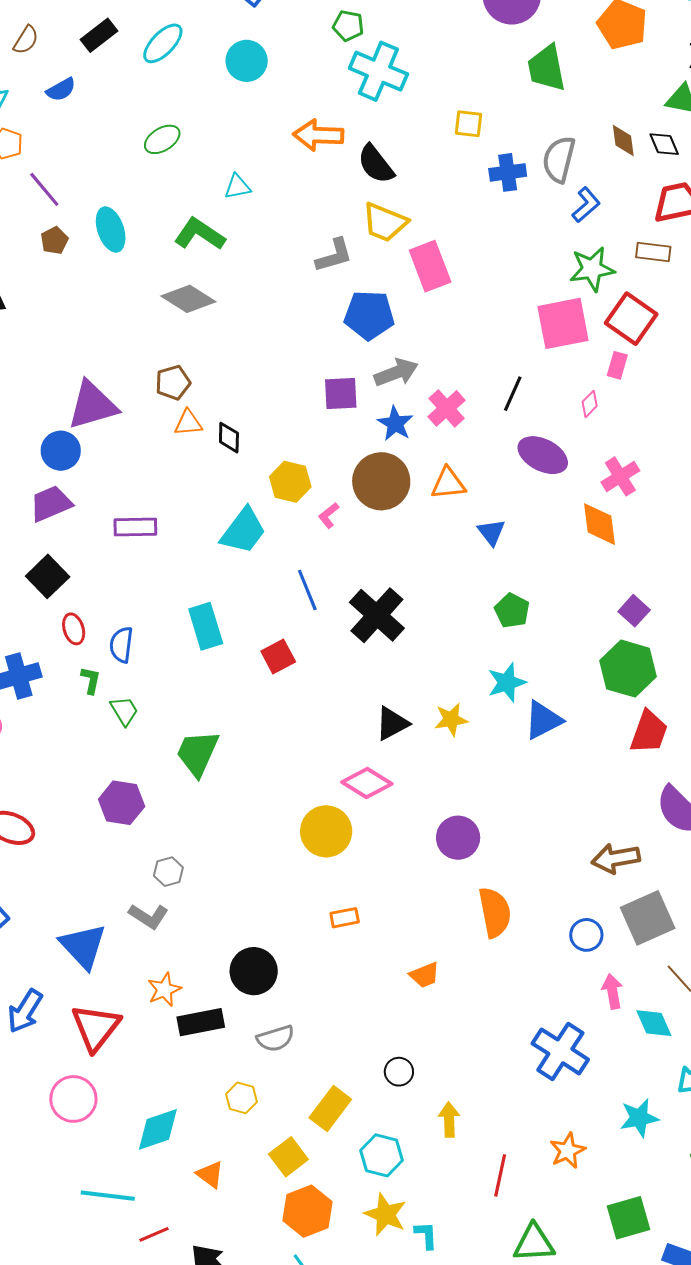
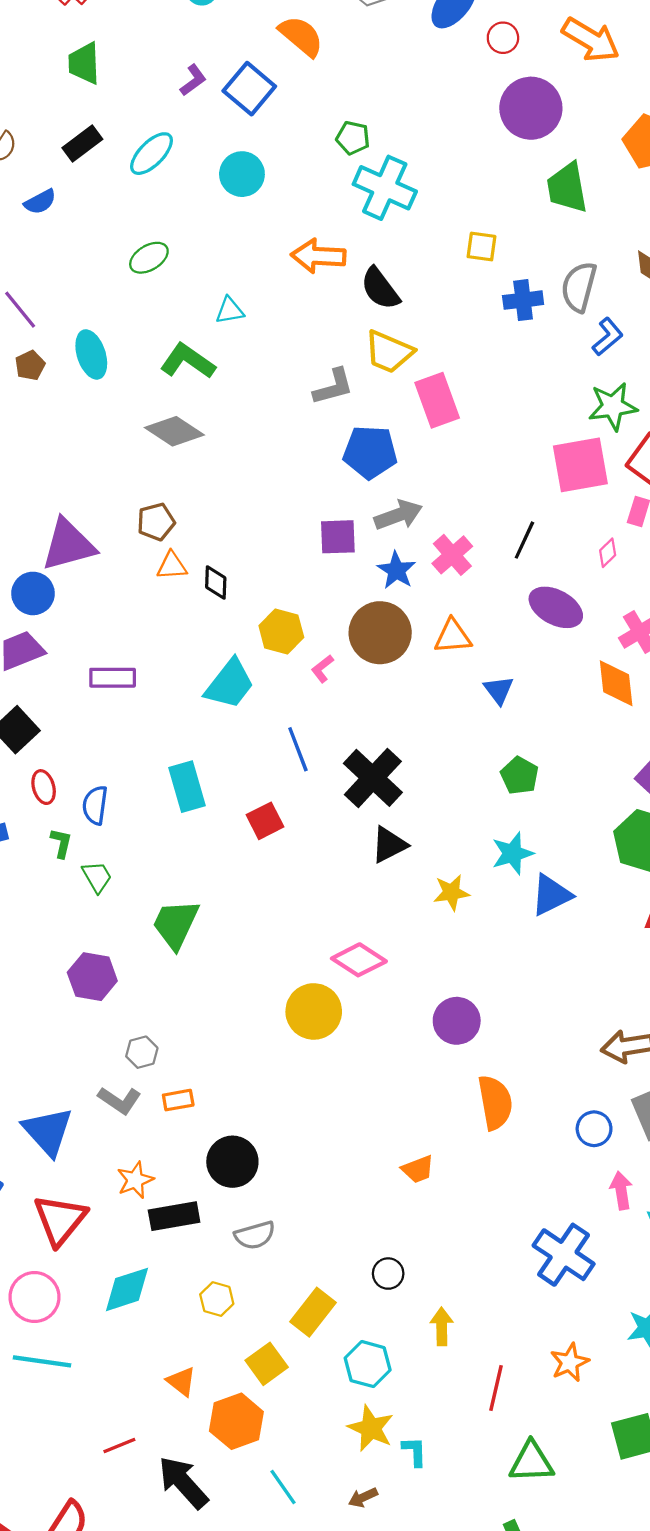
black triangle: (392, 723) -> (389, 845), moved
orange rectangle: (345, 918) -> (178, 1100), moved
cyan diamond: (158, 1129) -> (127, 1289), moved
cyan line: (108, 1196) -> (42, 1361), moved
orange hexagon: (307, 1211) -> (236, 1421), moved

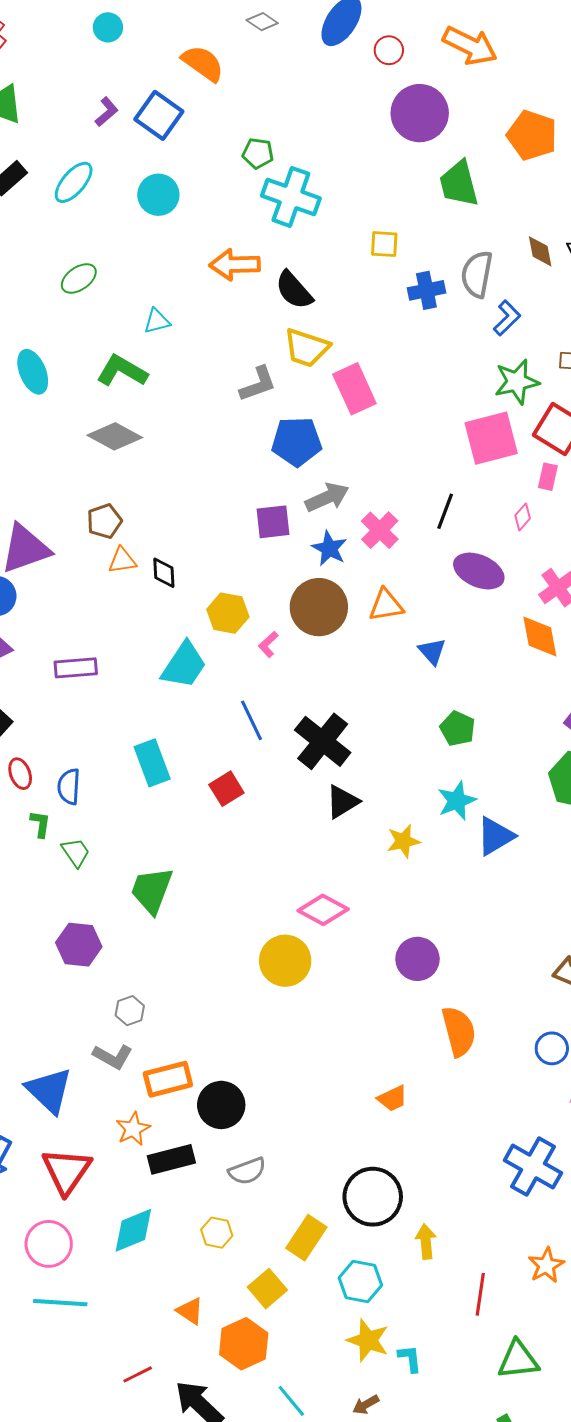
orange rectangle: (178, 1100) -> (168, 1079), moved, size x1.6
black circle: (388, 1274) -> (373, 1197), size x2.0

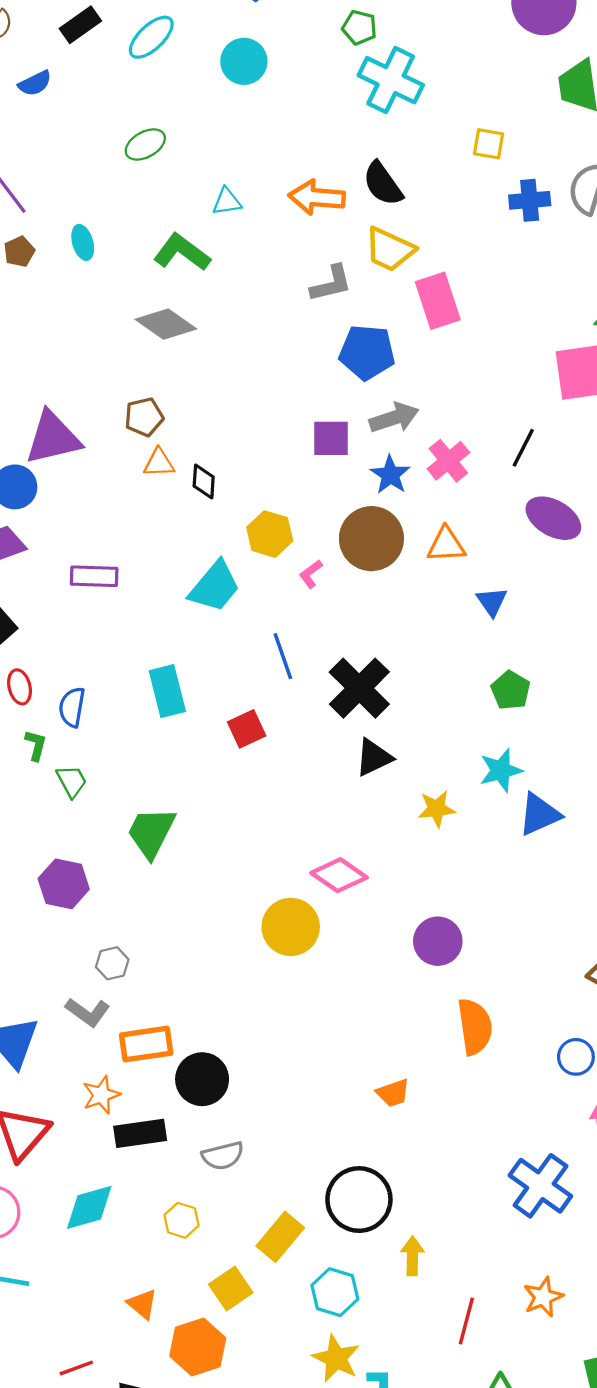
orange arrow: (235, 265) -> (317, 197), moved
cyan ellipse: (33, 372) -> (83, 242), size x0.7

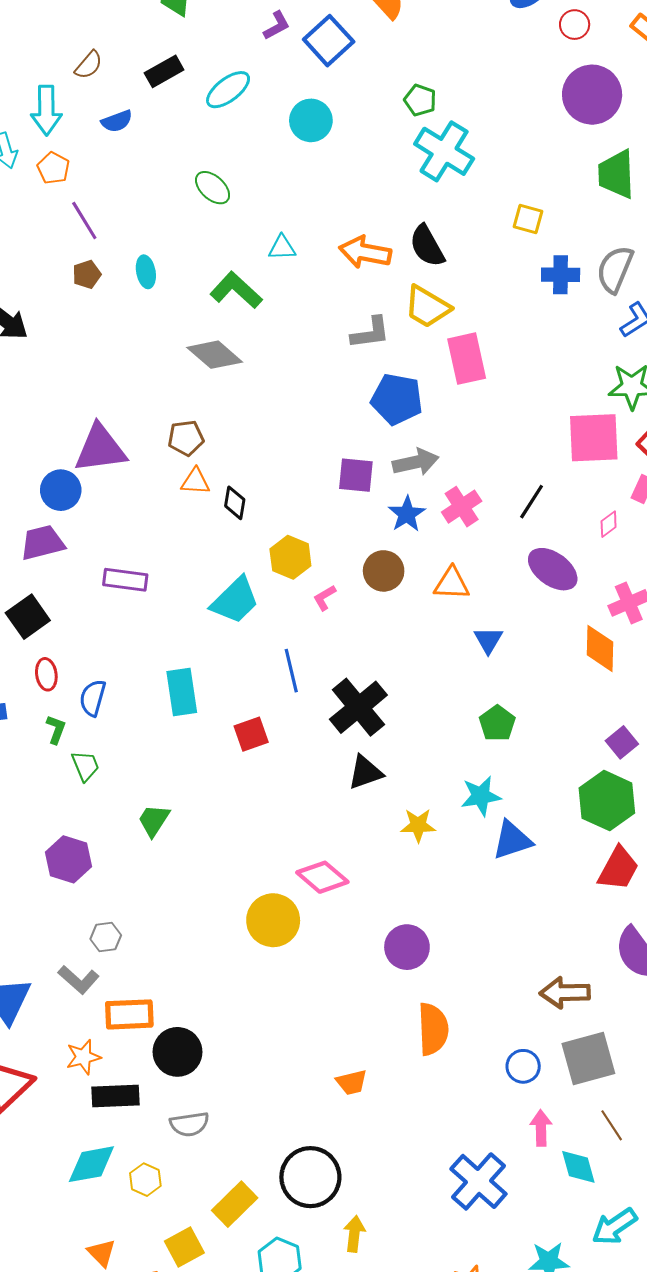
green ellipse: (145, 145) -> (213, 188), turned 66
brown circle: (371, 539) -> (384, 571), size x0.7
green trapezoid: (151, 832) -> (154, 820), size x0.7
cyan diamond: (89, 1207) -> (91, 1164), moved

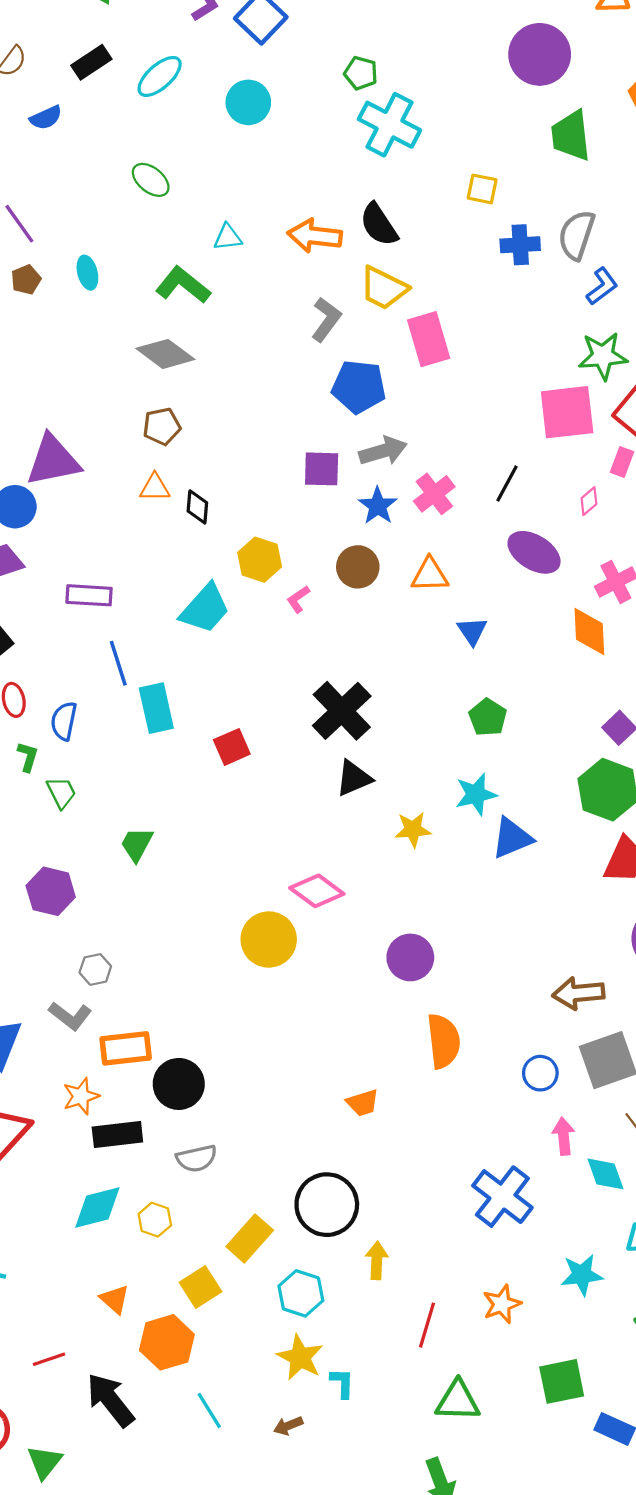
gray L-shape: (370, 333) -> (326, 319), turned -42
brown pentagon: (186, 438) -> (162, 426), moved
blue line: (291, 671) -> (118, 663), moved

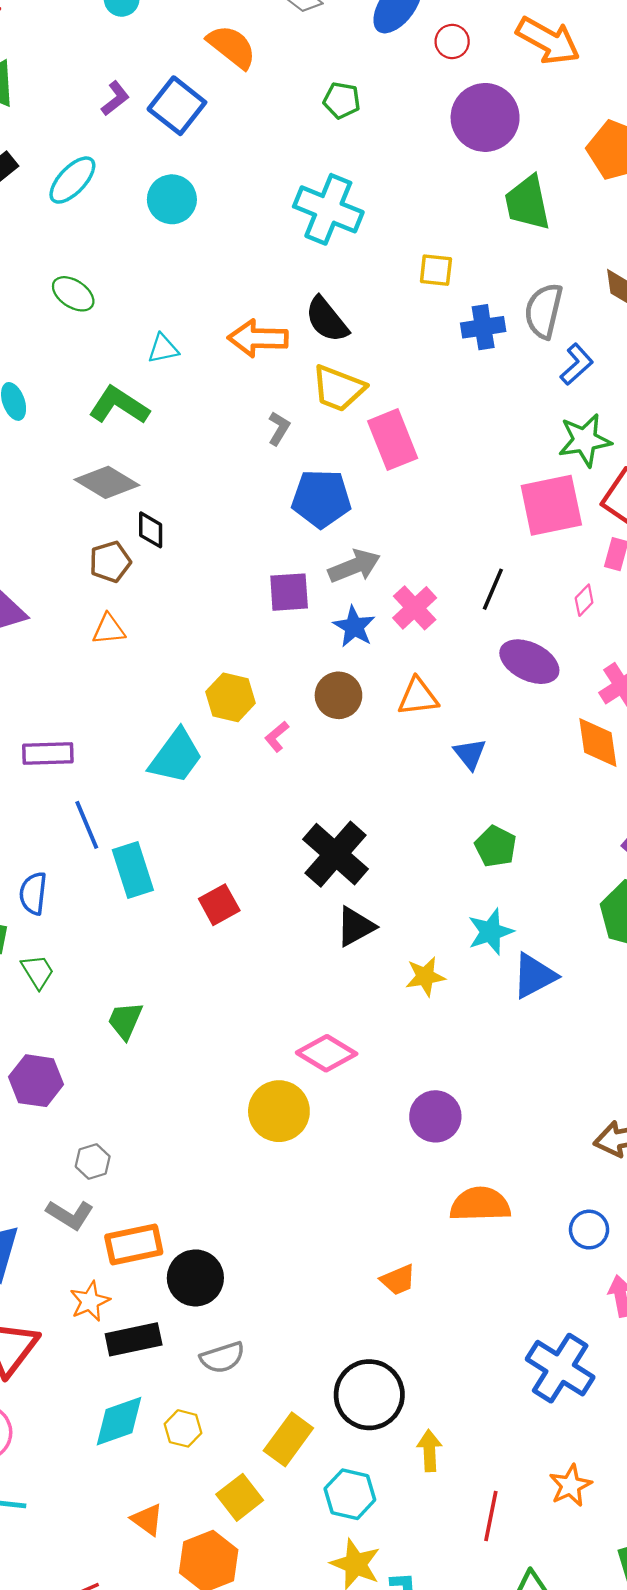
green pentagon: (361, 73) -> (342, 100), moved
gray L-shape: (326, 319) -> (279, 428), size x0.7
black diamond: (197, 507) -> (151, 530), moved
orange semicircle: (444, 1041) -> (480, 1204), turned -80

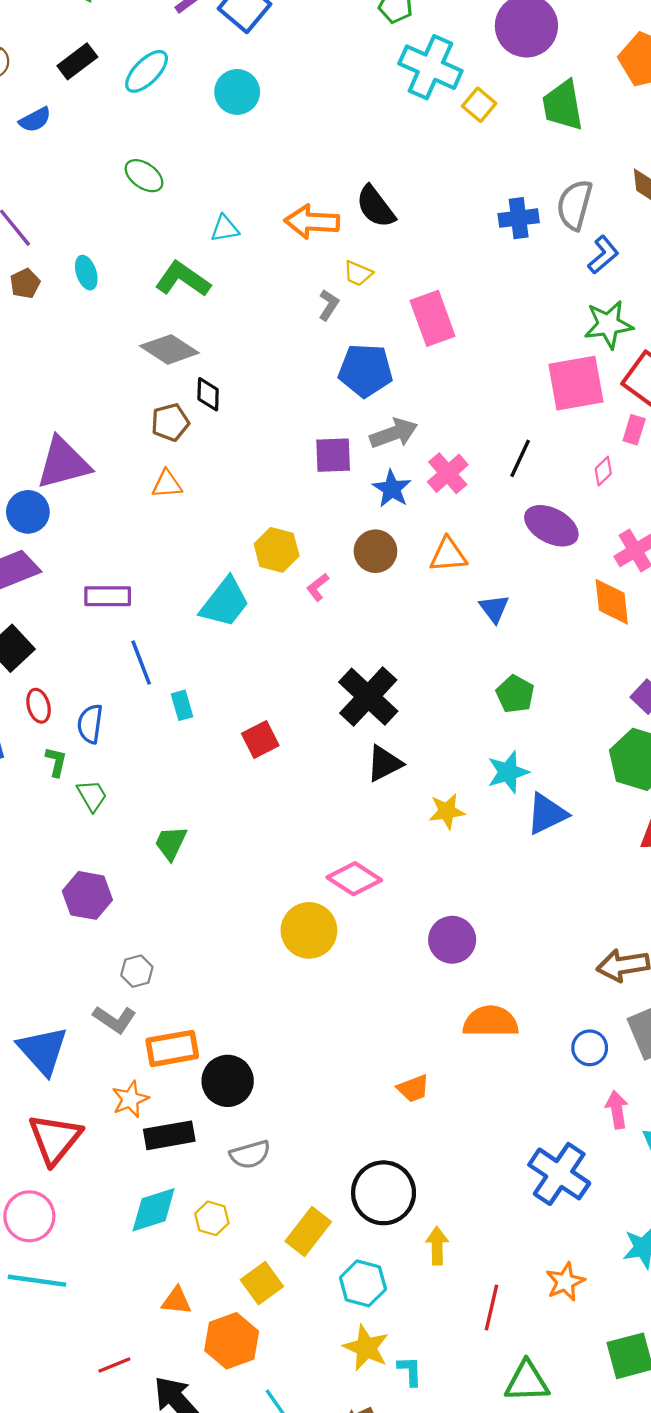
cyan cross: (328, 209) -> (430, 67), moved
yellow square: (436, 270) -> (479, 105), moved, turned 32
yellow trapezoid: (338, 388) -> (358, 273), moved, size x0.6
cyan rectangle: (133, 870) -> (182, 705), size x0.6
orange triangle: (147, 1520) -> (176, 1301), turned -32

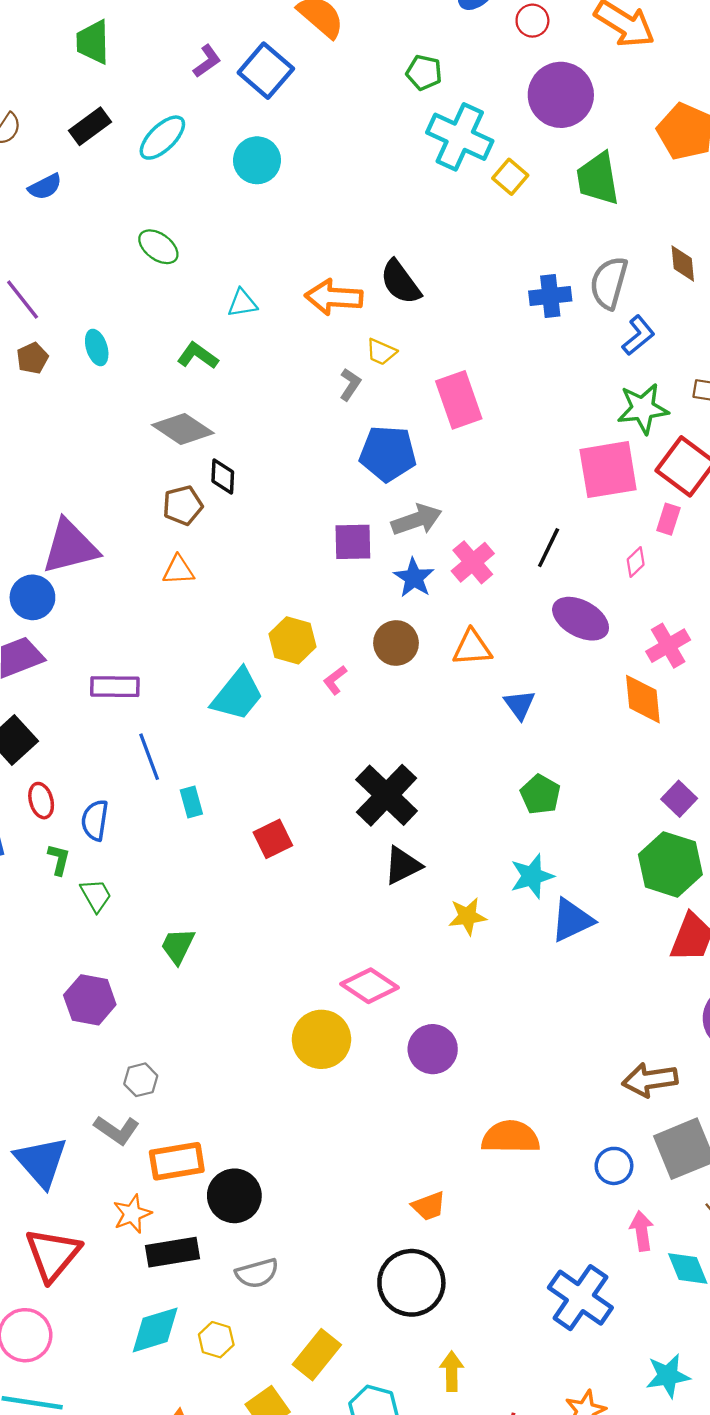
green L-shape: (183, 279) -> (198, 356), size x0.7
purple circle: (452, 940) -> (433, 1049), moved
black circle: (384, 1193) -> (411, 1283), moved

